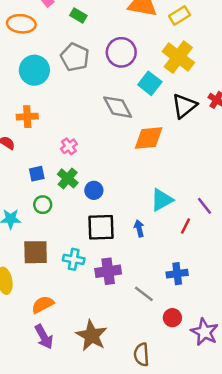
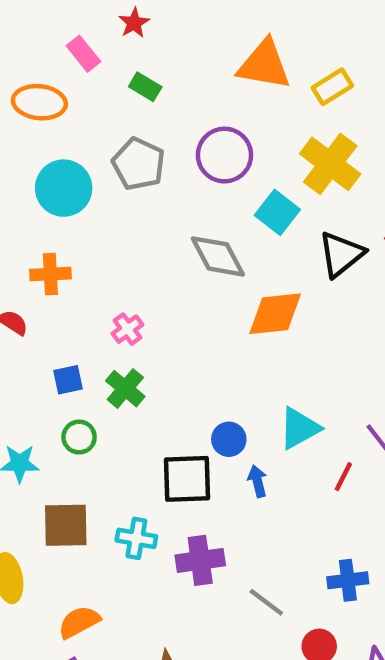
blue circle: (94, 190) -> (229, 439), moved
blue cross: (177, 274) -> (348, 580), moved

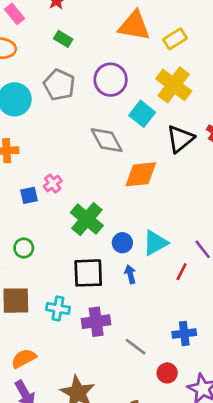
pink rectangle: (83, 54) -> (15, 14), moved
blue square: (68, 380) -> (29, 195), moved
green cross: (125, 389) -> (87, 219), moved, size x1.4
blue circle: (229, 439) -> (122, 243), moved

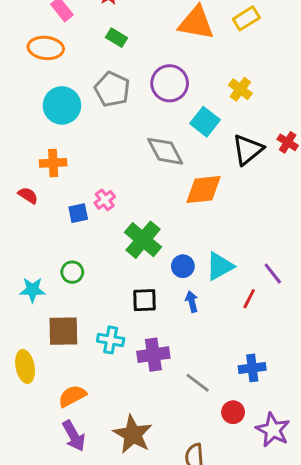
yellow rectangle: (175, 39) -> (246, 18), moved
yellow cross: (174, 85) -> (240, 89), size x0.6
black square: (88, 273) -> (145, 300), size x0.7

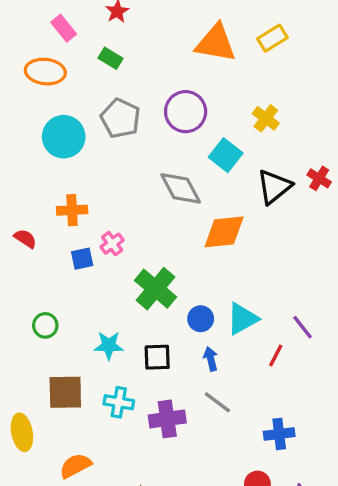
green rectangle: (117, 38) -> (110, 58), moved
orange cross: (53, 163) -> (72, 210), moved
green circle: (72, 272) -> (45, 325), moved
cyan star: (32, 290) -> (109, 345), moved
gray line: (198, 383) -> (217, 402), moved

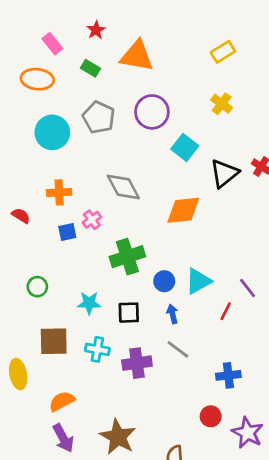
orange triangle: (216, 43) -> (137, 56), moved
yellow cross: (266, 118) -> (222, 104), moved
gray diamond: (181, 188) -> (123, 187), moved
green cross: (156, 289) -> (127, 257), turned 32

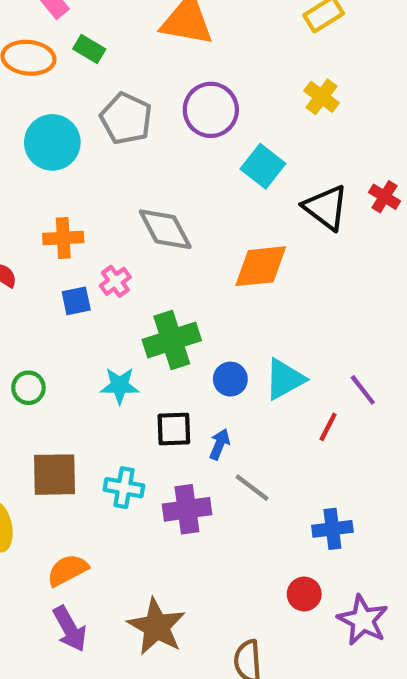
green rectangle: (91, 68) -> (89, 49), moved
black triangle: (224, 173) -> (326, 208), turned -44
cyan star: (89, 303) -> (120, 386), moved
blue arrow: (172, 314) -> (220, 444), moved, turned 36

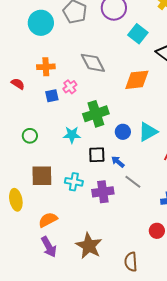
blue arrow: (220, 444) -> (118, 162), turned -72

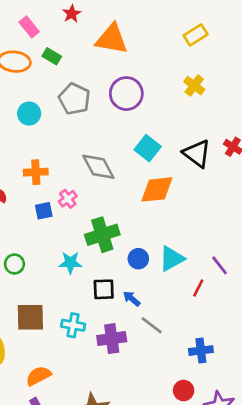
cyan circle: (41, 23) -> (29, 114), size x0.7
cyan square: (138, 34) -> (148, 148), moved

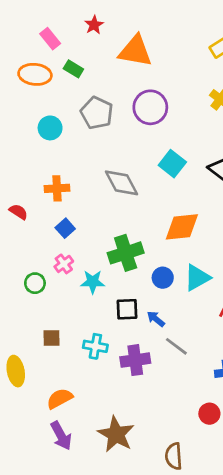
orange diamond: (157, 189) -> (182, 227), moved
pink cross: (68, 199) -> (64, 264), moved
blue square: (44, 211) -> (65, 228), turned -30
brown square: (30, 317) -> (51, 338), size x0.6

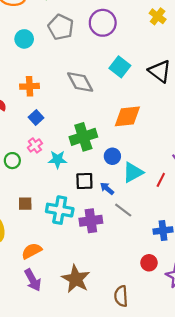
cyan triangle: (197, 278) -> (133, 172), moved
cyan cross: (95, 346) -> (60, 210), size x1.4

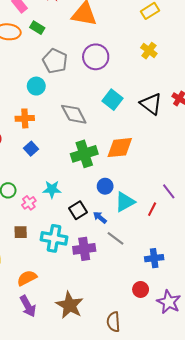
cyan circle: (24, 39) -> (36, 86), moved
green cross: (83, 137) -> (84, 154), moved
pink cross: (35, 145) -> (29, 203), moved
black square: (84, 181) -> (78, 210), turned -30

